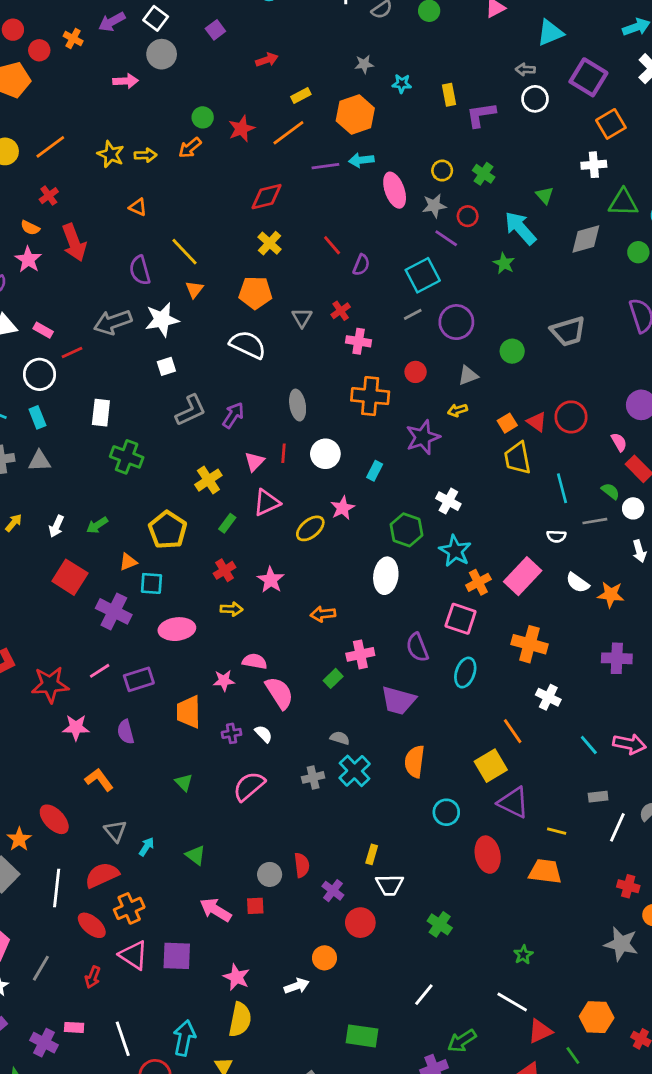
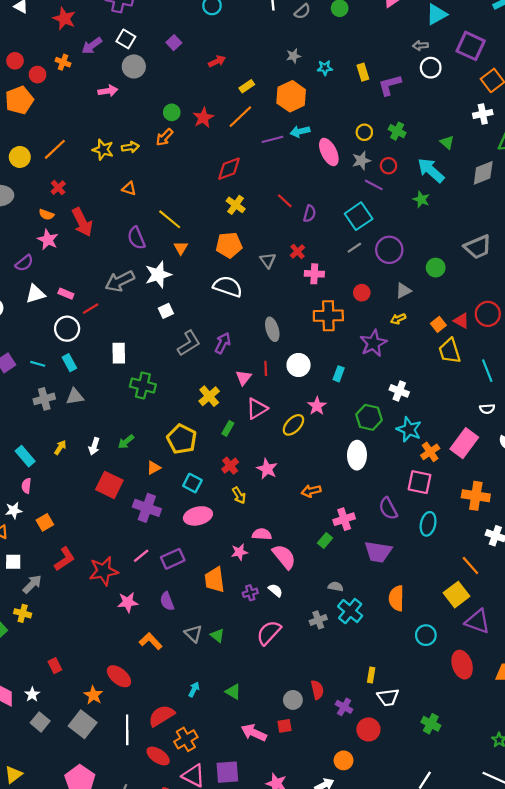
cyan square: (151, 583) -> (192, 483), moved, turned 30
yellow arrow: (231, 609) -> (239, 495), turned 63
gray triangle: (115, 831) -> (193, 634), moved

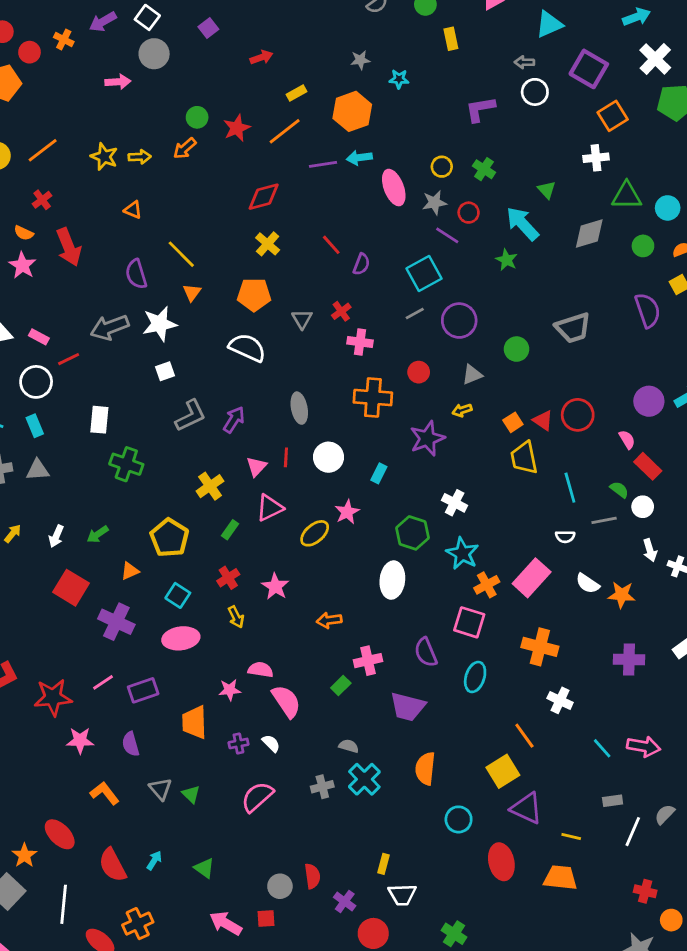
yellow rectangle: (363, 72) -> (451, 39), moved
red semicircle: (161, 716) -> (113, 865), moved, turned -92

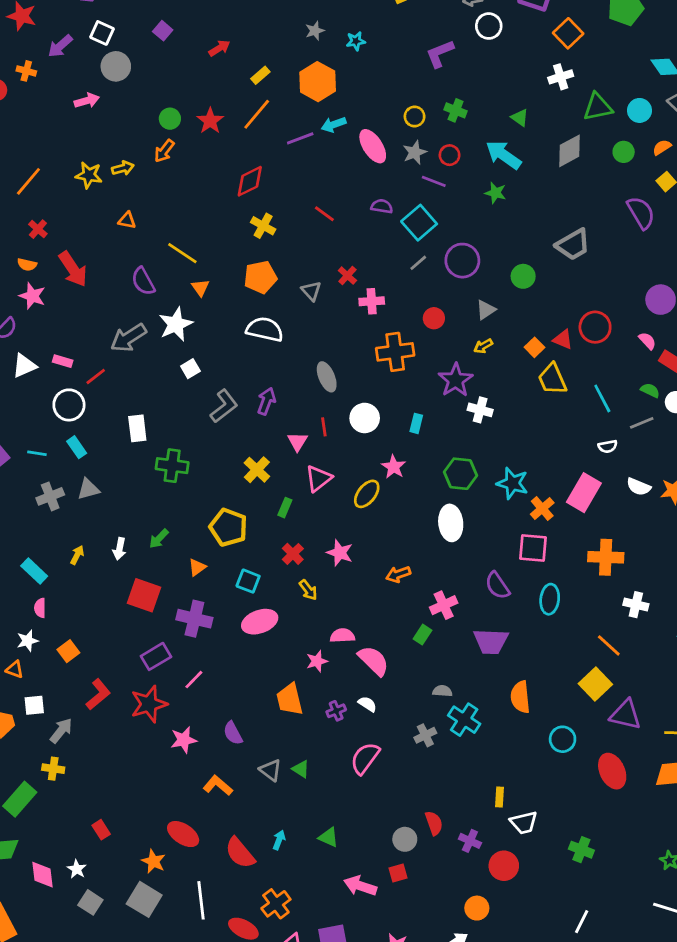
purple semicircle: (361, 264) -> (382, 206), moved, turned -90
white cross: (455, 503) -> (480, 410), moved
purple rectangle: (143, 690) -> (156, 656), moved

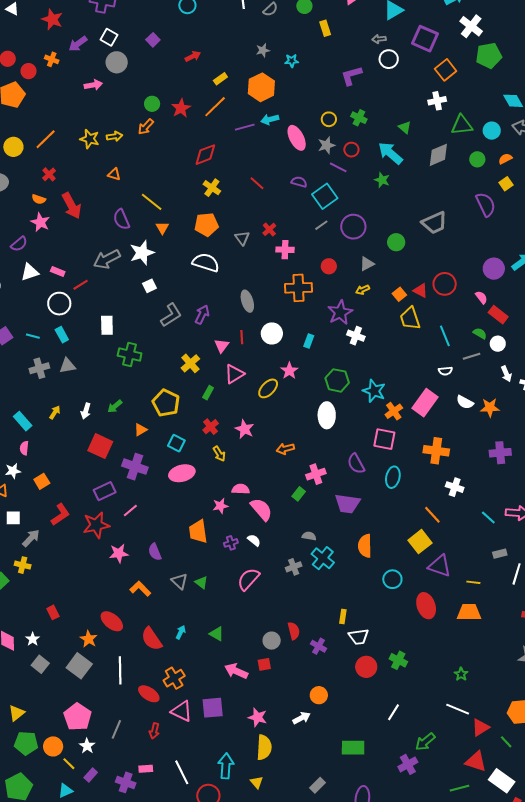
red circle: (504, 866) -> (366, 667), moved

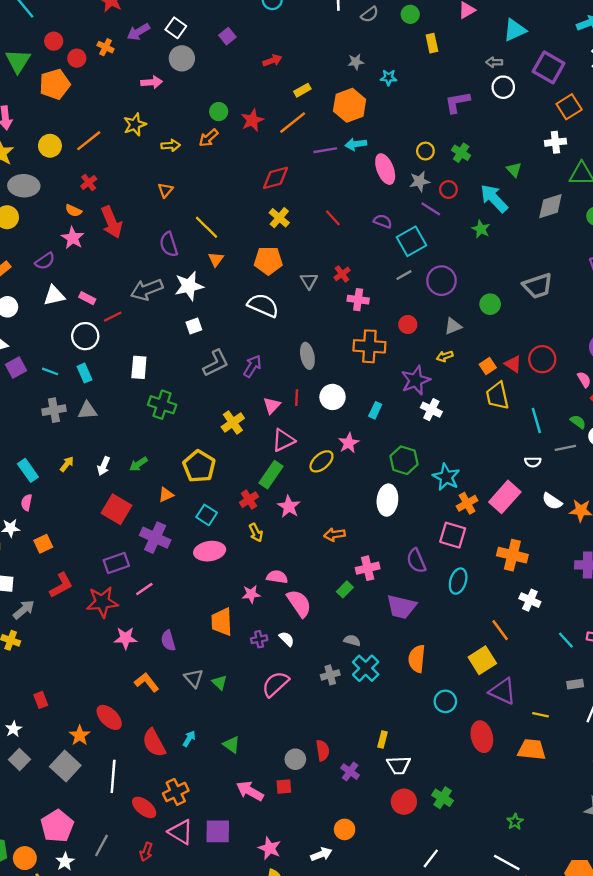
yellow star: (90, 139) -> (135, 125), moved, turned 30
orange triangle: (114, 174) -> (165, 190), turned 48
green rectangle: (208, 393) -> (271, 475), moved, size x1.6

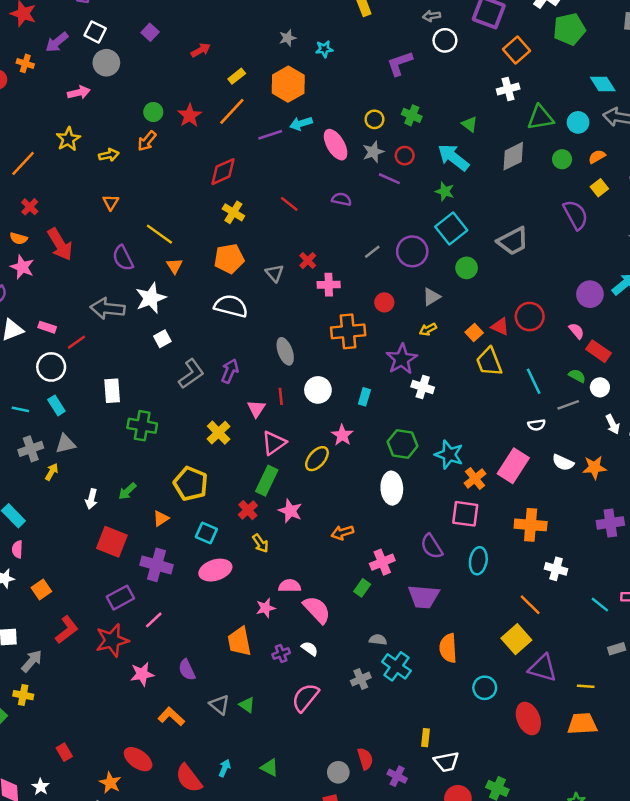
cyan square: (411, 241) -> (451, 229), moved
gray arrow: (147, 290) -> (107, 309), turned 36
yellow arrow: (67, 464) -> (52, 472), moved

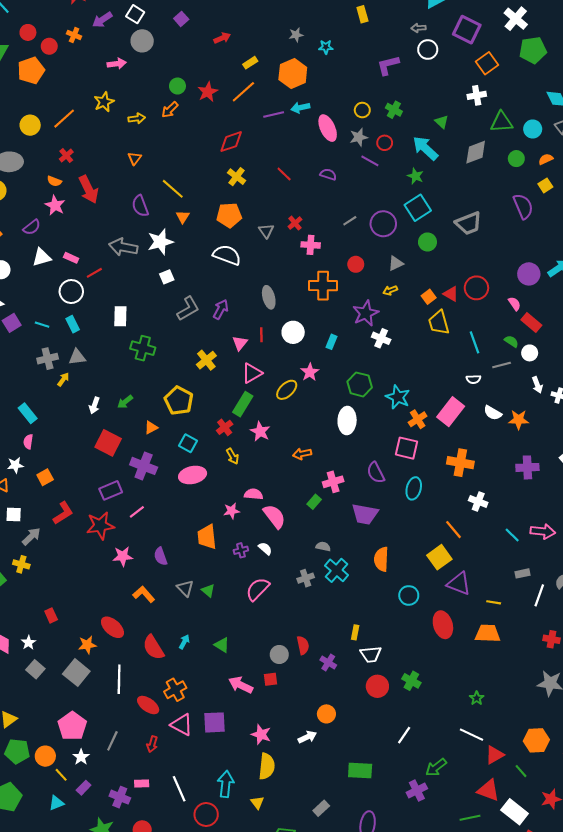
orange star: (110, 783) -> (87, 645), turned 30

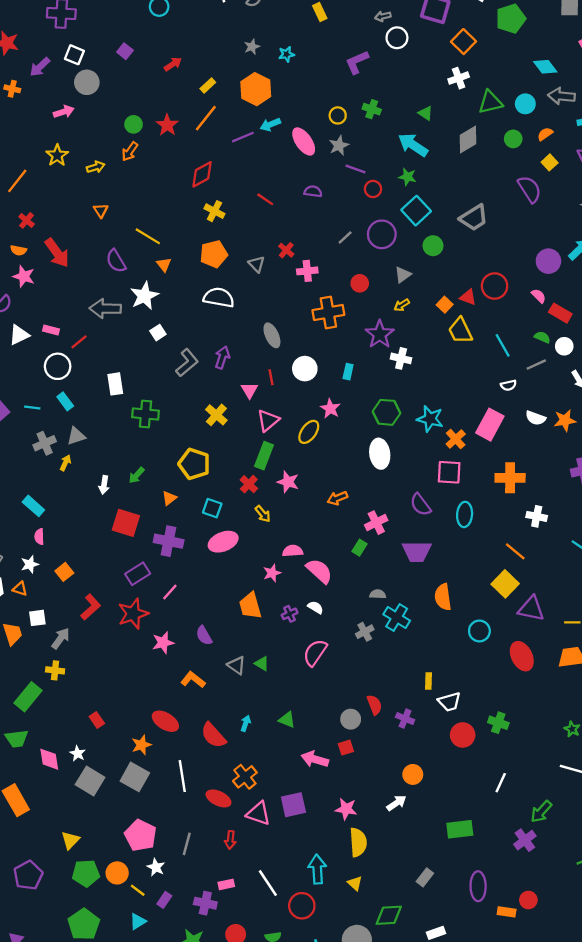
red circle: (385, 143) -> (373, 189), moved
gray square: (35, 669) -> (90, 781), size x1.4

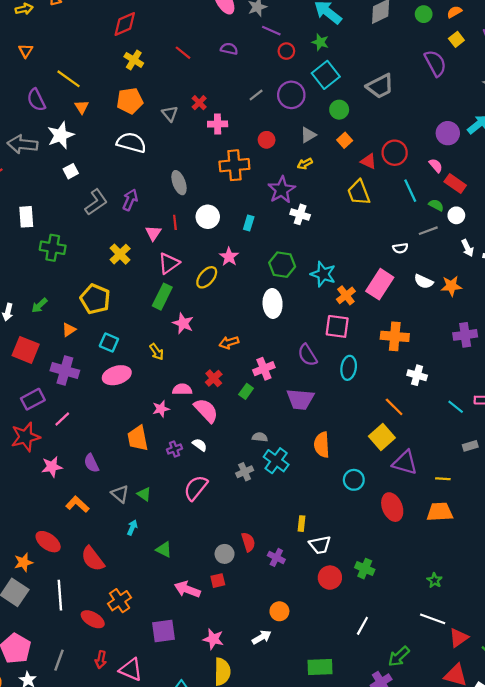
orange square: (445, 305) -> (345, 140), moved
cyan line: (503, 345) -> (410, 191), moved
red cross: (249, 484) -> (214, 378), moved
cyan arrow: (246, 723) -> (132, 528), moved
pink triangle: (259, 813) -> (131, 670), moved

